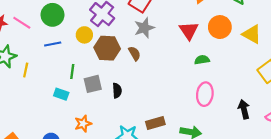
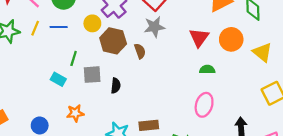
yellow line: (26, 70) -> (35, 28), moved

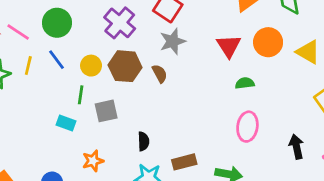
yellow circle: (92, 23) -> (91, 66), moved
blue line: (59, 27) -> (57, 60), turned 63
black semicircle: (116, 86) -> (143, 141), moved

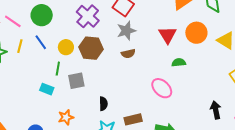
brown semicircle: (160, 74) -> (128, 54), moved, turned 104
pink ellipse: (247, 127) -> (162, 88), moved, turned -55

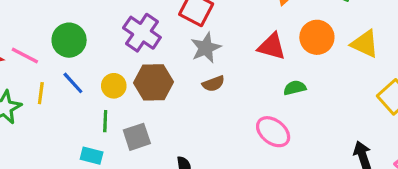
red triangle: (168, 35) -> (272, 46), turned -36

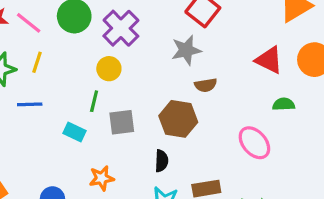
purple cross: (142, 33) -> (121, 28), moved
gray star: (206, 48) -> (186, 50), moved
brown hexagon: (154, 82) -> (178, 119), moved
blue line: (73, 83) -> (30, 104), moved, turned -60

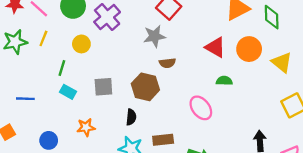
yellow circle: (109, 69) -> (81, 44), moved
green line: (94, 101) -> (62, 68), moved
blue line: (30, 104) -> (25, 99), moved

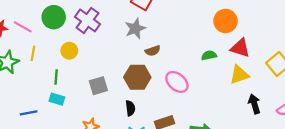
red triangle: (215, 47) -> (240, 48), moved
yellow triangle: (282, 62) -> (239, 75), moved, turned -45
cyan rectangle: (68, 92) -> (57, 99), moved
pink ellipse: (201, 108) -> (177, 82), moved

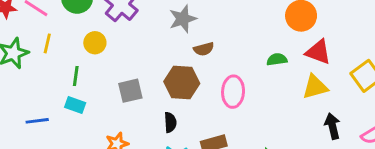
pink ellipse: (177, 82) -> (233, 92), turned 50

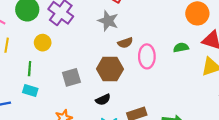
gray star: (183, 19) -> (108, 21), turned -30
pink ellipse: (233, 92) -> (147, 56), moved
black semicircle: (170, 122) -> (103, 100), turned 72

